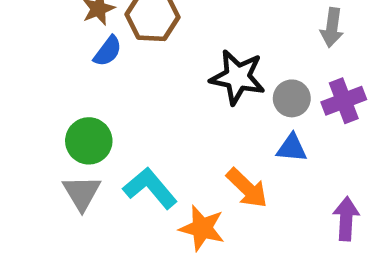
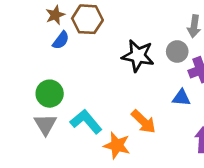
gray circle: (292, 98) -> (177, 51), moved
blue triangle: (292, 148) -> (181, 98), moved

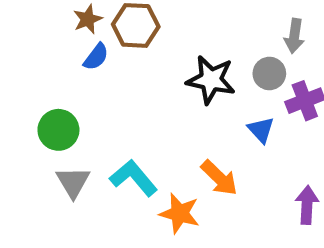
green circle: (50, 94) -> (58, 130), moved
blue triangle: (181, 98) -> (261, 130), moved, turned 42

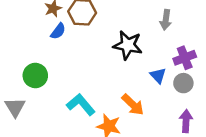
gray arrow: (294, 36) -> (166, 20), moved
gray circle: (269, 73) -> (183, 83), moved
gray triangle: (73, 182) -> (15, 107), moved

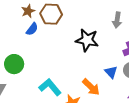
blue triangle: (158, 75) -> (111, 72), moved

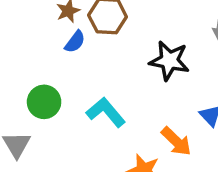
cyan L-shape: (50, 87) -> (106, 112), moved

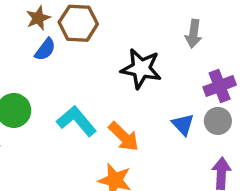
orange arrow: (176, 141) -> (124, 137), moved

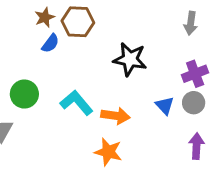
gray arrow: (193, 34) -> (191, 23), moved
orange arrow: (124, 137) -> (115, 116), turned -36

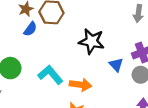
blue triangle: (165, 106) -> (116, 65), moved

